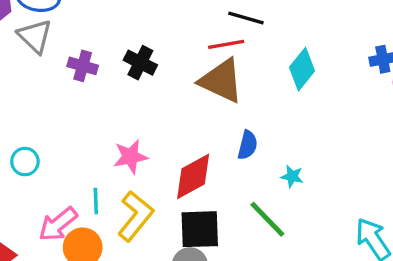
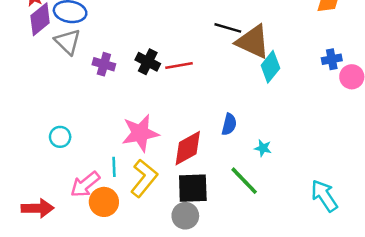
red line: (226, 44) -> (179, 65), moved
brown triangle: (221, 81) -> (253, 42), moved
pink star: (130, 157) -> (140, 133), size x1.4

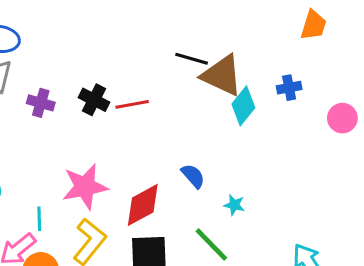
blue cross: (332, 59) -> (289, 88), moved
blue semicircle: (229, 124) -> (193, 176), turned -55
cyan line: (114, 167) -> (39, 219), moved

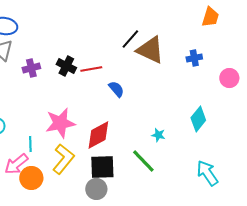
black line: (192, 59) -> (130, 39), turned -65
purple cross: (41, 103) -> (31, 68), turned -30
cyan diamond: (243, 106) -> (198, 119), moved
blue semicircle: (193, 176) -> (116, 89), moved

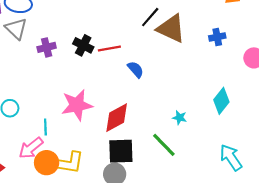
yellow L-shape: (63, 159) -> (69, 163), moved, turned 60

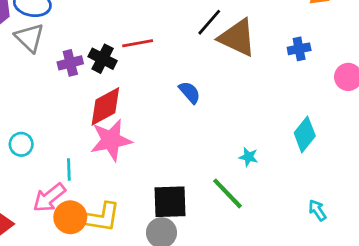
black cross: (83, 45) -> (103, 59), moved
red line: (109, 49) -> (138, 43), moved
red diamond: (117, 118) -> (105, 106), moved
cyan arrow: (231, 157) -> (317, 210), size x0.6

